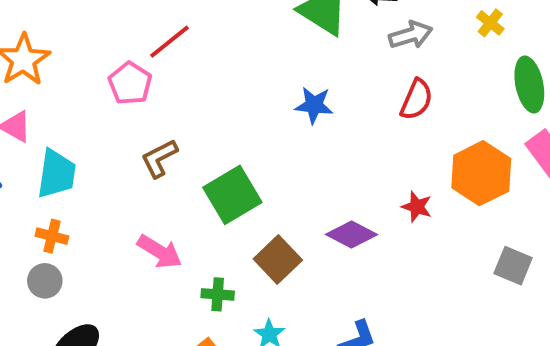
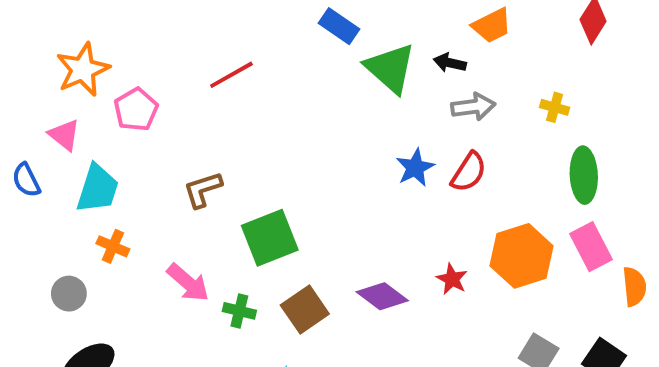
yellow cross: (490, 23) -> (555, 107), turned -32
pink pentagon: (130, 83) -> (136, 110), moved
blue star: (314, 105) -> (415, 168), moved, turned 30
orange cross: (52, 236) -> (113, 246), moved
green cross: (218, 294) -> (239, 311), moved

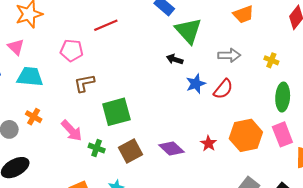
black arrow: (450, 63) -> (175, 59), moved
pink pentagon: (136, 110) -> (72, 50), moved, turned 30
cyan trapezoid: (98, 189) -> (30, 77), turned -108
orange cross: (113, 246) -> (34, 117), moved

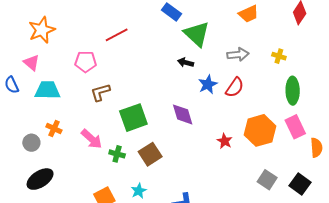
purple diamond: (171, 148) -> (183, 114), moved, turned 35

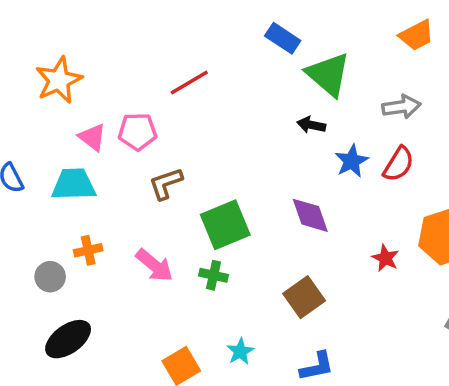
pink triangle: (31, 63) -> (92, 137), moved
orange cross: (54, 129) -> (88, 250), turned -35
green cross: (117, 154) -> (214, 275), moved
brown square: (150, 154) -> (304, 297), moved

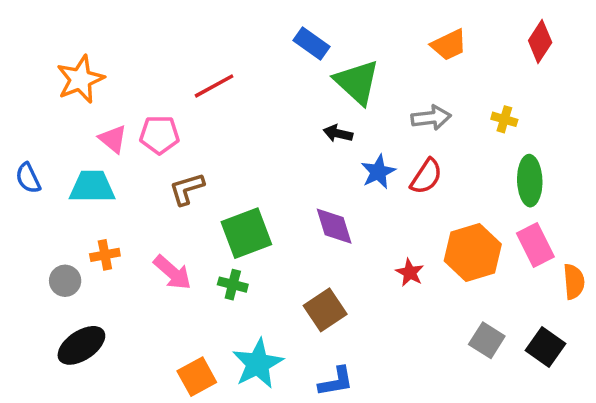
cyan star: (240, 351) -> (258, 364), size x1.8

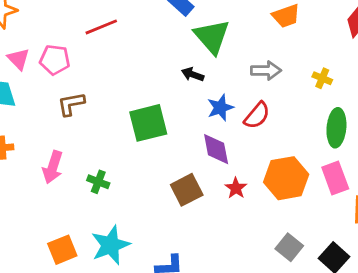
purple diamond: (334, 226) -> (216, 149), moved
green square: (246, 233) -> (148, 123), moved
pink arrow: (172, 272) -> (53, 167), turned 60
brown square: (325, 310) -> (187, 190), moved

